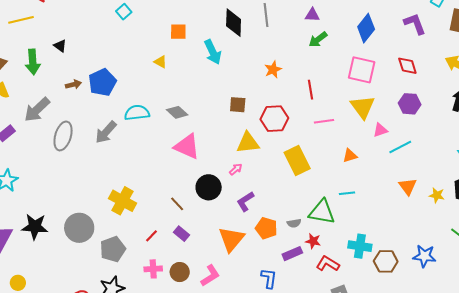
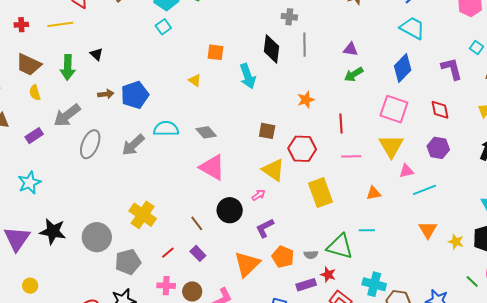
yellow triangle: (248, 143) -> (273, 170), turned 35

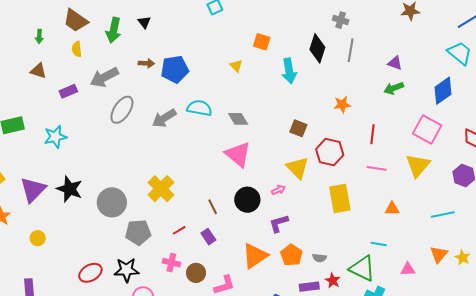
pink triangle: (406, 171) -> (408, 269), moved
yellow star: (456, 242) -> (463, 258), moved
green triangle: (340, 246) -> (362, 268), moved

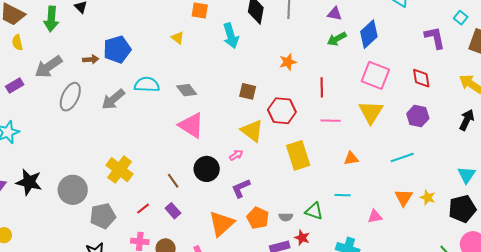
brown arrow: (146, 63) -> (91, 59), moved
blue diamond: (443, 91) -> (369, 34), moved
green triangle: (362, 268) -> (314, 211), moved, size x0.7

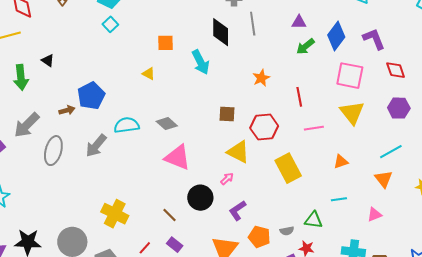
purple L-shape: (435, 38) -> (374, 39), moved
orange triangle: (404, 198) -> (384, 179), moved

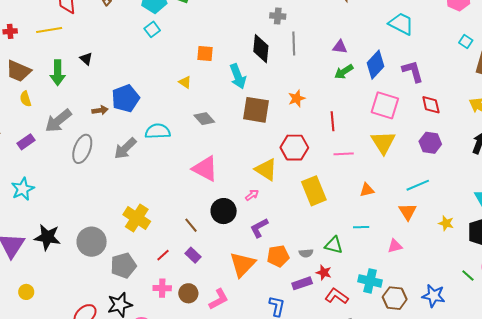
brown square: (227, 114) -> (256, 110), moved, size x1.6
gray diamond: (167, 124) -> (204, 119), moved
orange pentagon: (259, 237) -> (278, 256), turned -30

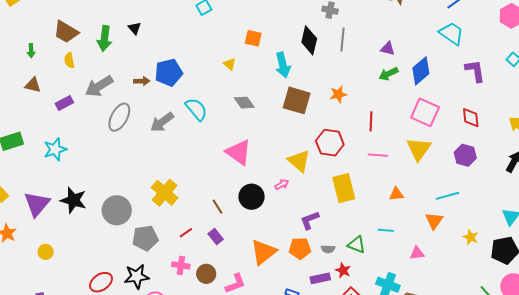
purple L-shape: (413, 71) -> (475, 71), moved
cyan semicircle: (158, 131) -> (196, 109), turned 45
purple L-shape: (259, 228) -> (310, 220), moved

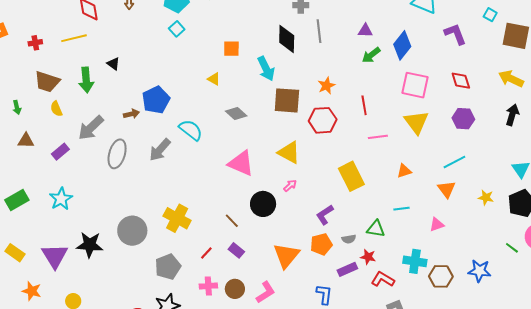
red hexagon: (330, 143) -> (323, 120), moved
yellow triangle: (299, 161) -> (289, 152), moved
gray circle: (117, 210) -> (132, 231), moved

